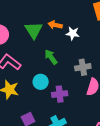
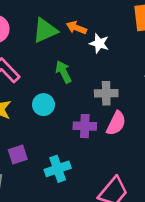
green triangle: (34, 30) -> (45, 30), turned 30
purple cross: (60, 94) -> (85, 126), moved

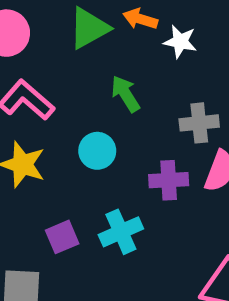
cyan cross: (58, 169) -> (121, 232), moved

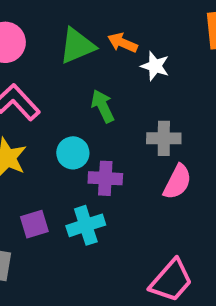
purple cross: (169, 180) -> (105, 178), moved

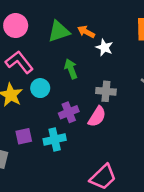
cyan circle: (73, 153) -> (40, 88), moved
purple cross: (105, 178) -> (69, 112), turned -30
pink semicircle: (177, 182) -> (97, 117), moved

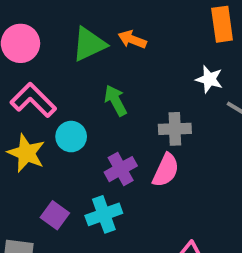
white star: (104, 47) -> (209, 79), moved
purple square: (24, 136) -> (55, 215), turned -35

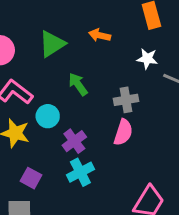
orange arrow: (132, 39) -> (100, 35), moved
purple cross: (121, 169) -> (74, 141), moved
purple square: (55, 215) -> (31, 178), moved

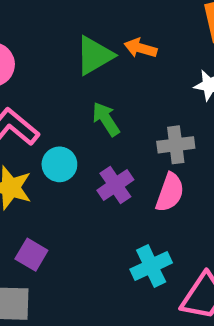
green triangle: (52, 44) -> (94, 55), moved
purple cross: (74, 141) -> (115, 185), moved
cyan cross: (80, 172) -> (151, 266), moved

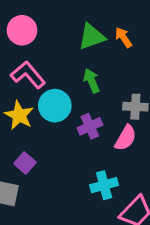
orange arrow: (141, 48) -> (124, 37), turned 30
cyan circle: (59, 164) -> (55, 106), size x1.4

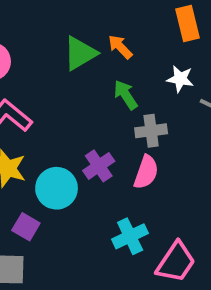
green arrow: (92, 81) -> (126, 95), moved
cyan circle: (55, 106) -> (57, 188), moved

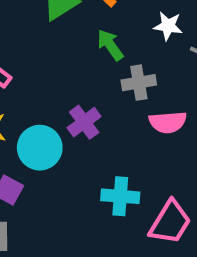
pink semicircle: (146, 172) -> (168, 122), moved, turned 68
cyan cross: (130, 236) -> (120, 196), turned 32

